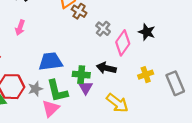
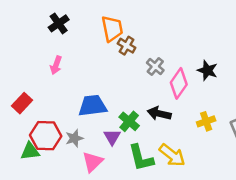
green cross: (81, 75) -> (129, 121), turned 35
purple triangle: (86, 88) -> (112, 137), moved
green L-shape: (57, 91) -> (141, 158), moved

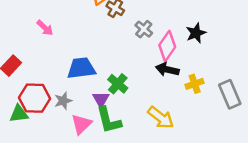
pink arrow: (56, 65) -> (45, 28), turned -66
black star: (207, 70) -> (196, 33), turned 30
black arrow: (159, 113) -> (167, 69), moved
green L-shape: (141, 158) -> (109, 120), moved

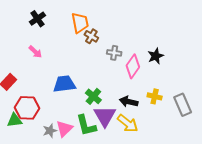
gray cross: (144, 29) -> (114, 53), turned -32
black arrow: (167, 69) -> (129, 102), moved
yellow cross: (195, 84) -> (155, 96), turned 32
purple triangle: (101, 99) -> (105, 116), moved, size x1.6
gray star: (63, 101) -> (50, 131), moved

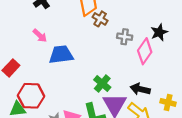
black star: (156, 56) -> (159, 32), moved
blue trapezoid: (64, 84) -> (61, 55), moved
yellow cross: (155, 96) -> (168, 102), moved

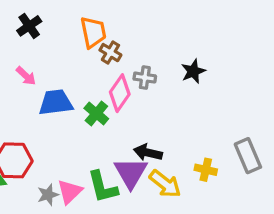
pink diamond: (145, 51) -> (120, 93), moved
green cross: (102, 84) -> (96, 113), moved
black arrow: (140, 89) -> (148, 153), moved

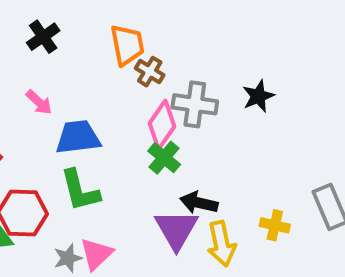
gray cross: (145, 78) -> (195, 104), size x1.5
green cross: (96, 113) -> (164, 158), moved
yellow arrow: (165, 184) -> (221, 244), turned 40
green L-shape: (103, 187) -> (80, 190), moved

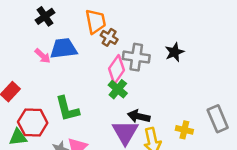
blue trapezoid: (78, 137) -> (64, 48), moved

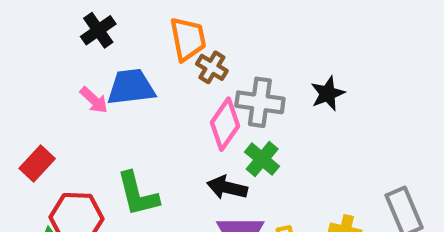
green cross: (118, 89) -> (262, 159), moved
black arrow: (139, 116) -> (227, 187), moved

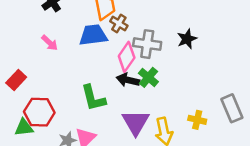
blue trapezoid: (131, 87) -> (93, 35), moved
black arrow: (227, 187) -> (128, 80), moved
green L-shape: (138, 194) -> (93, 98), moved

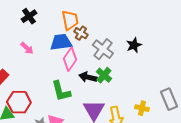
gray cross: (147, 44) -> (103, 49), turned 30
pink diamond: (127, 57) -> (70, 59), moved

